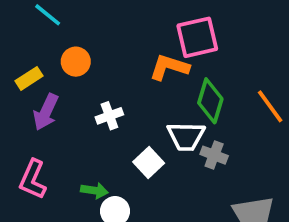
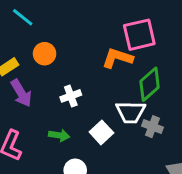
green diamond: (210, 101) -> (150, 84), turned 32
purple arrow: (46, 112) -> (21, 93), turned -56
green arrow: (94, 191) -> (59, 135), moved

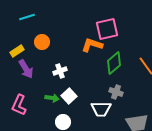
cyan line: (23, 17) -> (27, 17), turned -56
white trapezoid: (131, 112) -> (101, 109), moved
white square: (101, 132) -> (69, 96), moved

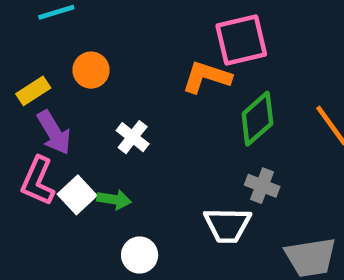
white cross: (60, 71) -> (133, 137), turned -32
white square: (69, 96) -> (77, 195), moved
pink L-shape: (19, 105) -> (38, 181), moved

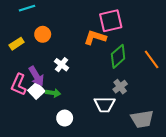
purple arrow: (54, 132) -> (36, 76), moved
gray cross: (262, 186) -> (120, 87), turned 32

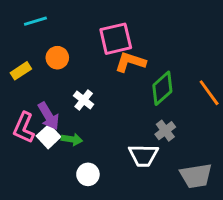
pink square: (111, 21) -> (116, 39), moved

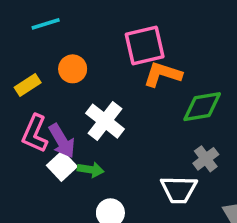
green diamond: (162, 88) -> (202, 107), turned 32
white cross: (84, 100) -> (105, 121), size x1.5
pink L-shape: (24, 128) -> (35, 134), moved

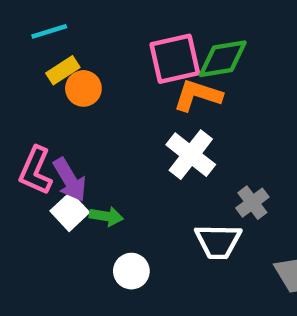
yellow rectangle: (28, 85) -> (63, 70), moved
green diamond: (202, 107) -> (223, 59), moved
white cross: (105, 121) -> (191, 155), moved

